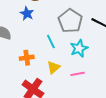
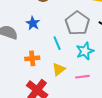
blue star: (27, 14) -> (33, 23), moved

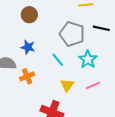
orange cross: (32, 58) -> (27, 76), moved

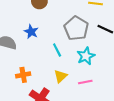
orange cross: (27, 76) -> (23, 75), moved

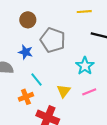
gray pentagon: (76, 28) -> (53, 40), moved
cyan line: (57, 50) -> (37, 79), moved

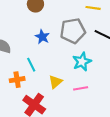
gray pentagon: (53, 40) -> (73, 31), moved, turned 30
blue star: (26, 52) -> (42, 37), moved

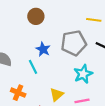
cyan line: (31, 65) -> (33, 67), moved
orange cross: (17, 80) -> (18, 93), turned 32

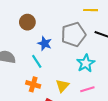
brown circle: (36, 16) -> (27, 22), moved
orange cross: (18, 93) -> (33, 84), moved

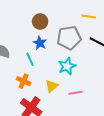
brown circle: (27, 22) -> (40, 22), moved
cyan star: (86, 63) -> (67, 66), moved

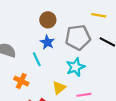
orange cross: (24, 81) -> (21, 81), moved

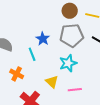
brown circle: (48, 20) -> (70, 11), moved
yellow triangle: (59, 88) -> (52, 82), turned -40

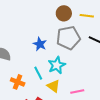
cyan line: (32, 54) -> (38, 73), moved
cyan star: (68, 63) -> (57, 65), moved

